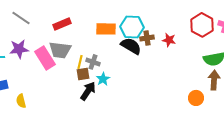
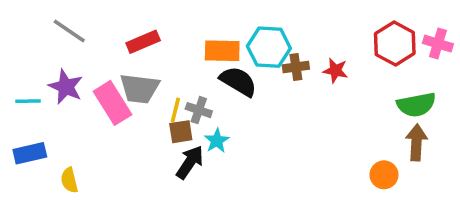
black semicircle: (131, 46) -> (238, 81), moved
purple star: (19, 49) -> (66, 87), turned 30

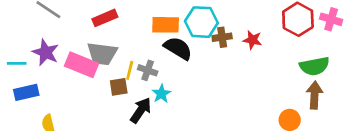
pink rectangle: (112, 103) -> (81, 65), turned -36
brown square: (181, 132) -> (119, 87), moved
blue rectangle: (30, 153) -> (26, 92), moved

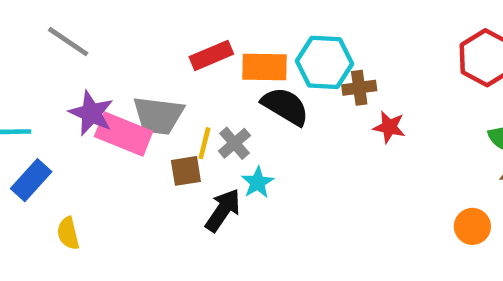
red rectangle: (105, 18) -> (211, 55), moved
red star: (252, 40) -> (389, 127), moved
purple star: (46, 52) -> (91, 113), moved
gray cross: (148, 70) -> (234, 143), turned 30
blue rectangle: (26, 92) -> (31, 180), turned -35

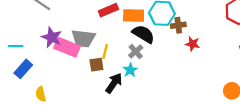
gray cross: (234, 143) -> (136, 52), moved

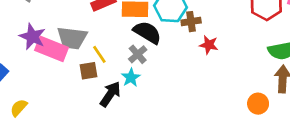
yellow line: (105, 52) -> (99, 54), turned -48
yellow semicircle: (41, 94) -> (19, 108), turned 56

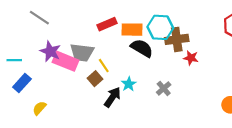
brown cross: (191, 22) -> (177, 39), size x1.5
gray cross: (138, 54) -> (164, 88), moved
brown square: (88, 71) -> (95, 79), turned -32

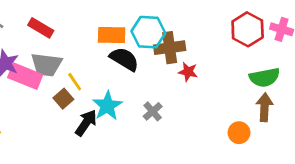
red rectangle: (107, 24) -> (41, 28), moved, turned 54
cyan star: (129, 84) -> (107, 106), size x1.5

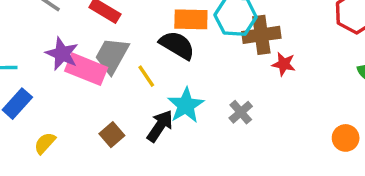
black semicircle: (124, 59) -> (177, 45), moved
gray trapezoid: (46, 65) -> (112, 55), turned 112
brown square: (63, 99) -> (112, 135), moved

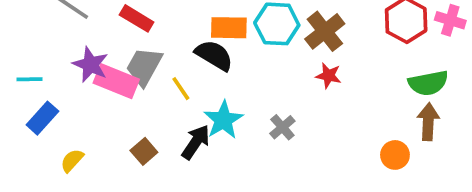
brown cross: (261, 35) -> (325, 31), moved, turned -30

